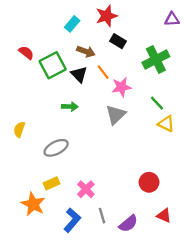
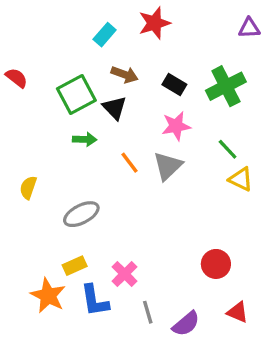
black rectangle: (118, 41) -> (174, 85), moved
red semicircle: (26, 53) -> (17, 78), moved
orange line: (103, 72) -> (130, 163), moved
green arrow: (70, 107) -> (85, 139), moved
blue L-shape: (72, 220) -> (95, 301), moved, turned 130

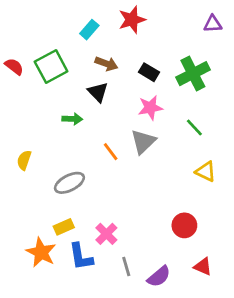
green square: (76, 94) -> (51, 66), moved
orange line: (130, 163) -> (111, 152), moved
yellow triangle: (241, 179) -> (206, 171), moved

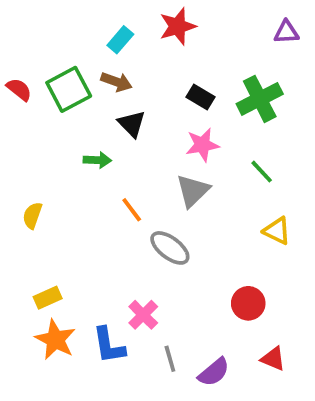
brown arrow: (106, 64) -> (116, 82), moved
orange line: (111, 152) -> (132, 210), moved
gray ellipse: (69, 183) -> (170, 248), moved, turned 64
yellow rectangle: (64, 227) -> (48, 298), moved

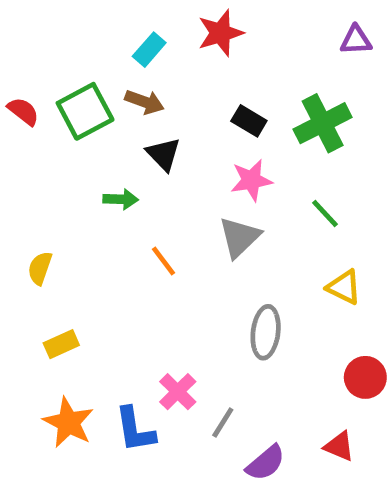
gray ellipse: (170, 248) -> (266, 332), moved, turned 60
yellow rectangle: (48, 298) -> (61, 344), moved
red circle: (248, 303) -> (365, 377), moved
gray line: (170, 359) -> (223, 423), moved, turned 48

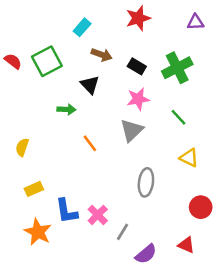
red star: (220, 33) -> (138, 18), moved
brown arrow: (144, 102) -> (102, 55), moved
blue L-shape: (135, 430) -> (66, 211), moved

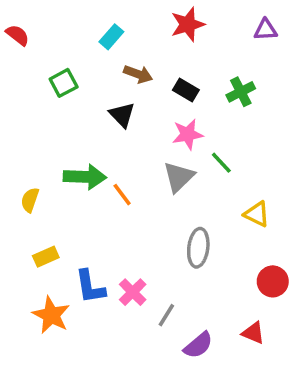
red semicircle: (13, 61) -> (18, 35), moved
green square: (47, 61) -> (64, 83), size x0.7
green cross: (177, 68) -> (241, 92), size x0.7
green arrow: (66, 109) -> (85, 177), moved, size x1.6
green line: (179, 117) -> (221, 163), moved

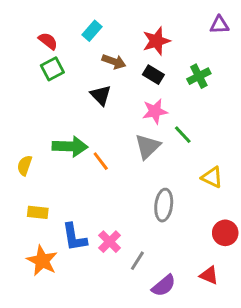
red star: (188, 24) -> (156, 41), moved
red semicircle: (18, 35) -> (48, 41), moved
yellow rectangle: (46, 257) -> (38, 212), turned 30

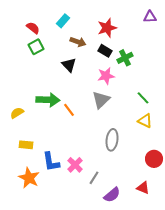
green cross: (199, 76) -> (125, 58), moved
green line: (183, 135) -> (143, 98), moved
yellow semicircle: (25, 165) -> (17, 113), turned 40

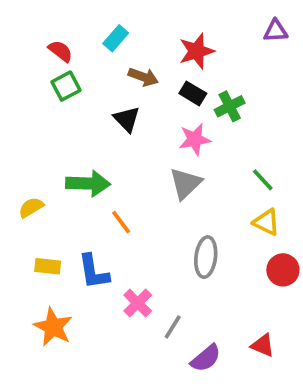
orange line: (69, 110) -> (121, 222), moved
red circle: (154, 159) -> (283, 270), moved
blue L-shape: (51, 162) -> (94, 272), moved

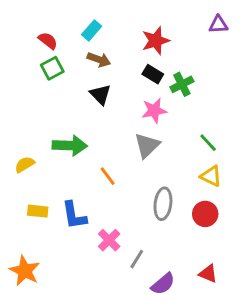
brown arrow: (143, 77) -> (99, 60), moved
orange line: (121, 222) -> (108, 176), moved
red circle: (283, 270) -> (205, 214), moved
orange star: (53, 327) -> (25, 271), moved

